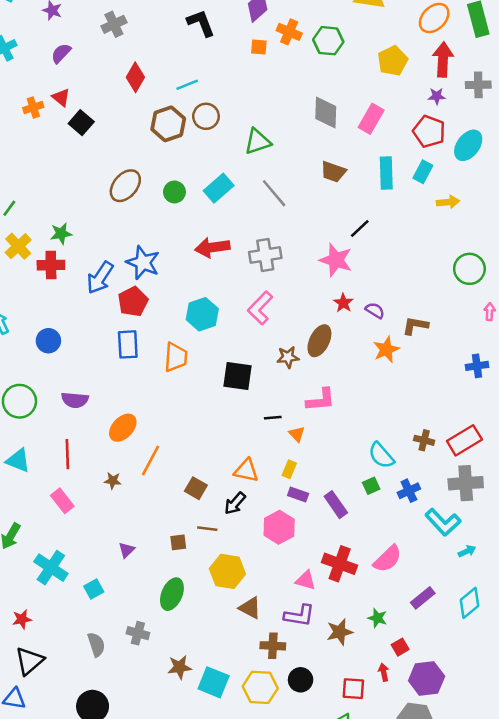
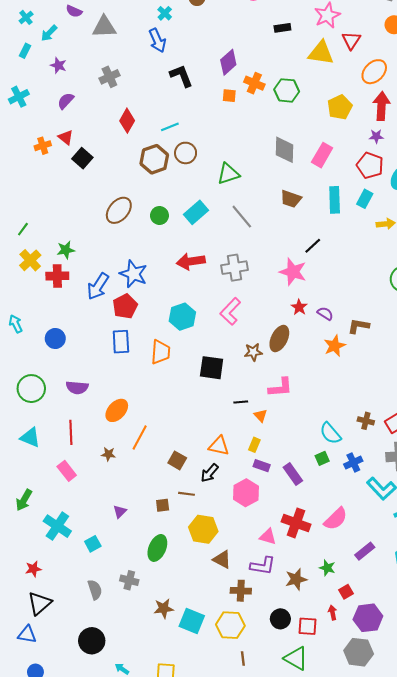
black circle: (301, 680) -> (280, 619), moved

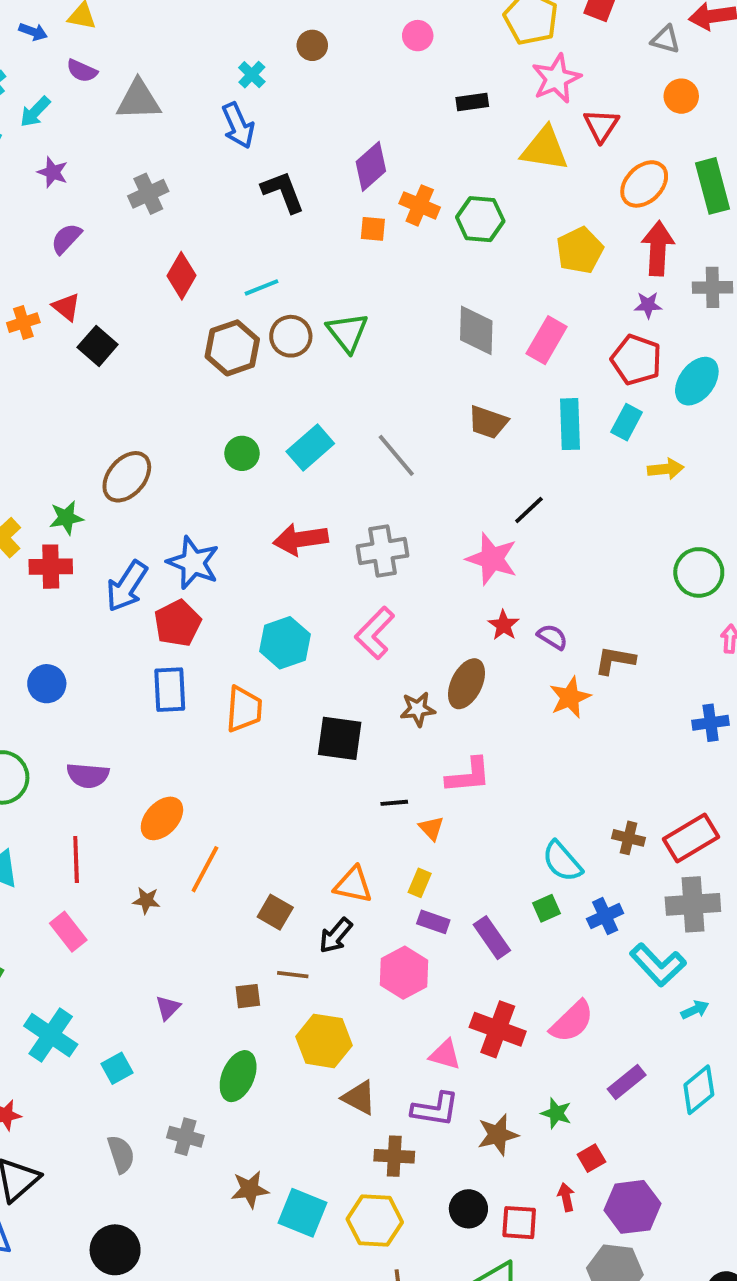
green triangle: (228, 174) -> (347, 332), moved, turned -50
brown ellipse: (119, 210) -> (127, 477), moved

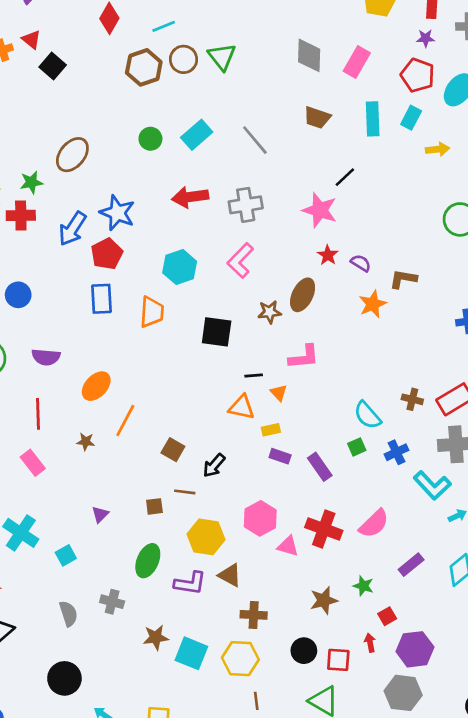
yellow rectangle: (420, 883) -> (271, 430), turned 54
orange triangle: (353, 885) -> (242, 407), moved
pink hexagon: (404, 973) -> (260, 518), moved
purple L-shape: (435, 1109) -> (190, 583), moved

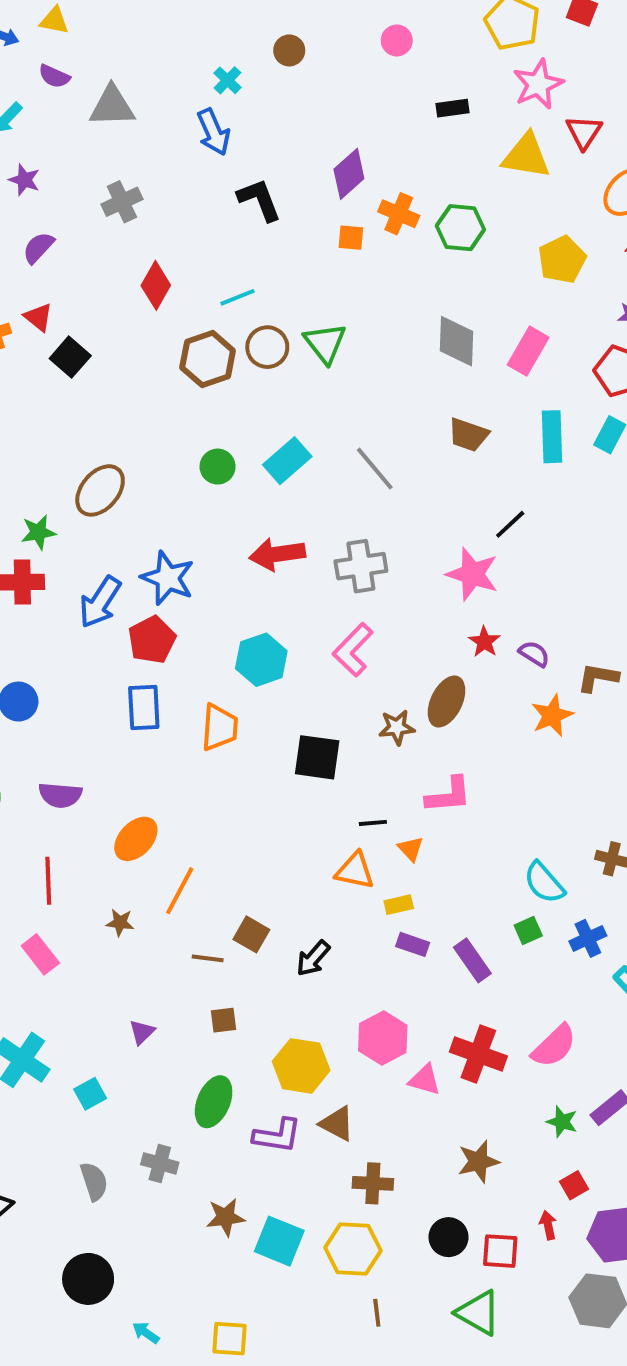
brown line: (185, 492) -> (208, 958), moved
green star: (363, 586) -> (562, 1122), moved

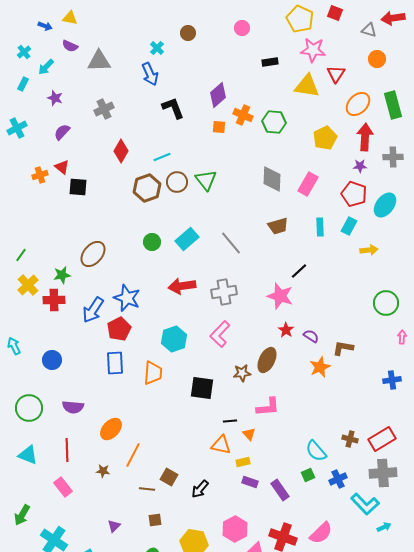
pink star: (538, 84) -> (313, 50), turned 30
black square: (70, 357) -> (78, 187), turned -36
brown trapezoid: (468, 435) -> (278, 226), turned -35
cyan rectangle: (552, 437) -> (320, 227), size x0.7

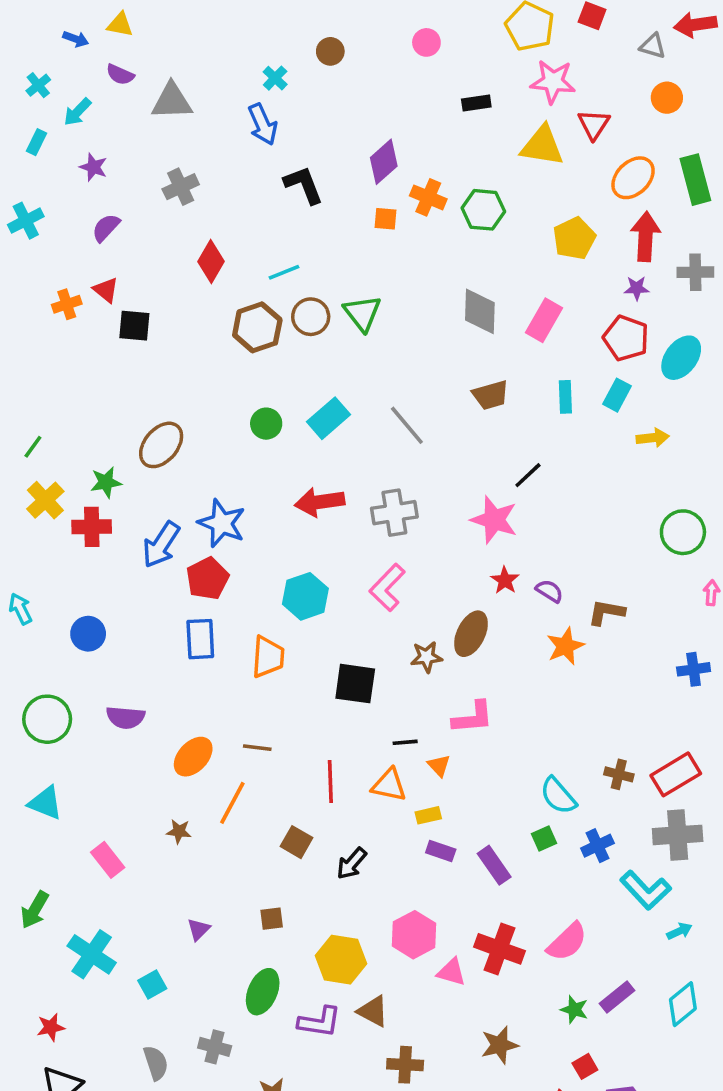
red line: (67, 450) -> (330, 782), moved
brown line: (147, 489) -> (257, 748), moved

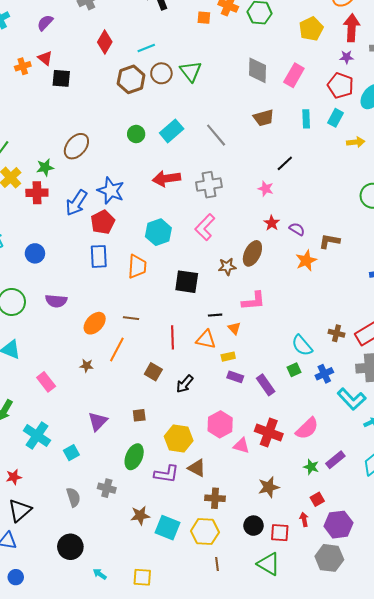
pink star: (494, 520) -> (266, 189), size x0.6
purple triangle: (199, 929) -> (98, 421), size x1.5

